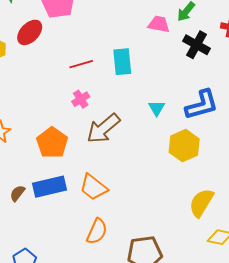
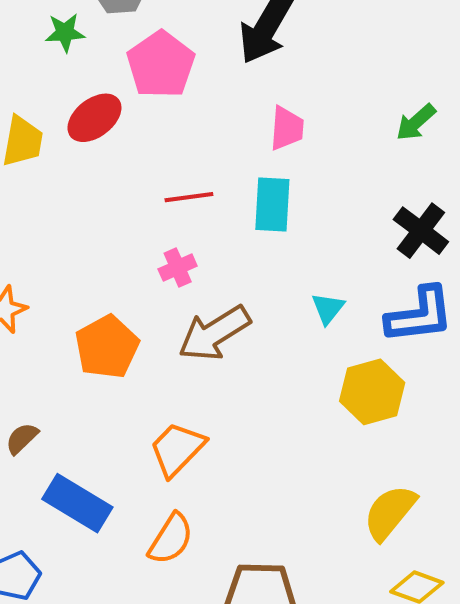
pink trapezoid: (159, 24) -> (287, 128), moved, turned 75
black cross: (196, 45) -> (421, 231), moved
blue rectangle: (50, 187) -> (77, 503), moved, turned 36
orange trapezoid: (93, 187) -> (177, 449), turned 88

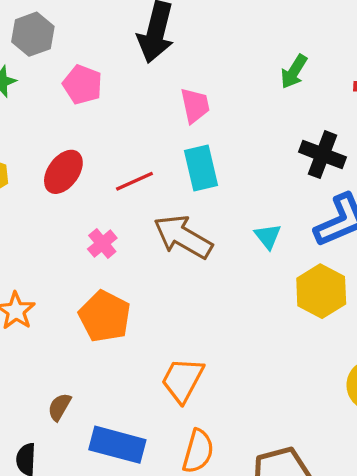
pink pentagon: (161, 65) -> (82, 85), size x0.7
red ellipse: (94, 118) -> (63, 172), moved
pink cross: (178, 267) -> (102, 244), moved
brown arrow: (214, 333) -> (183, 237), moved, turned 78

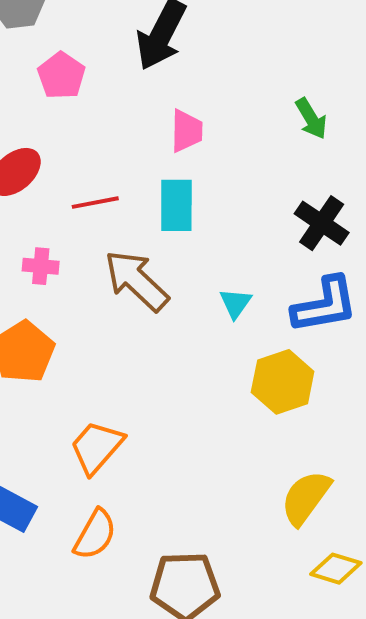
green arrow: (294, 72) -> (311, 119), turned -76
pink cross: (102, 244) -> (41, 266), turned 32

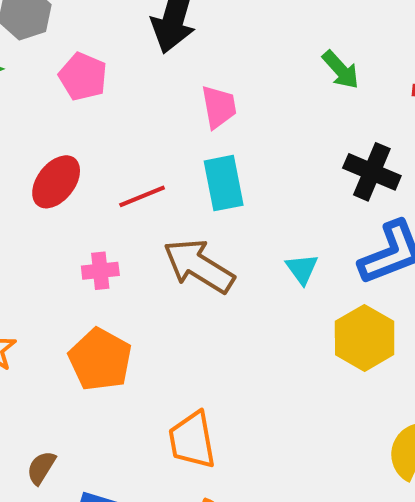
orange trapezoid: (97, 447) -> (192, 440), turned -40

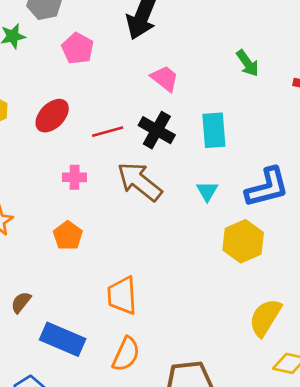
pink trapezoid: (219, 107) -> (165, 78), turned -48
black cross: (372, 172) -> (157, 130), moved
cyan rectangle: (224, 183) -> (214, 130), moved
orange pentagon: (100, 360) -> (68, 236), size x0.7

